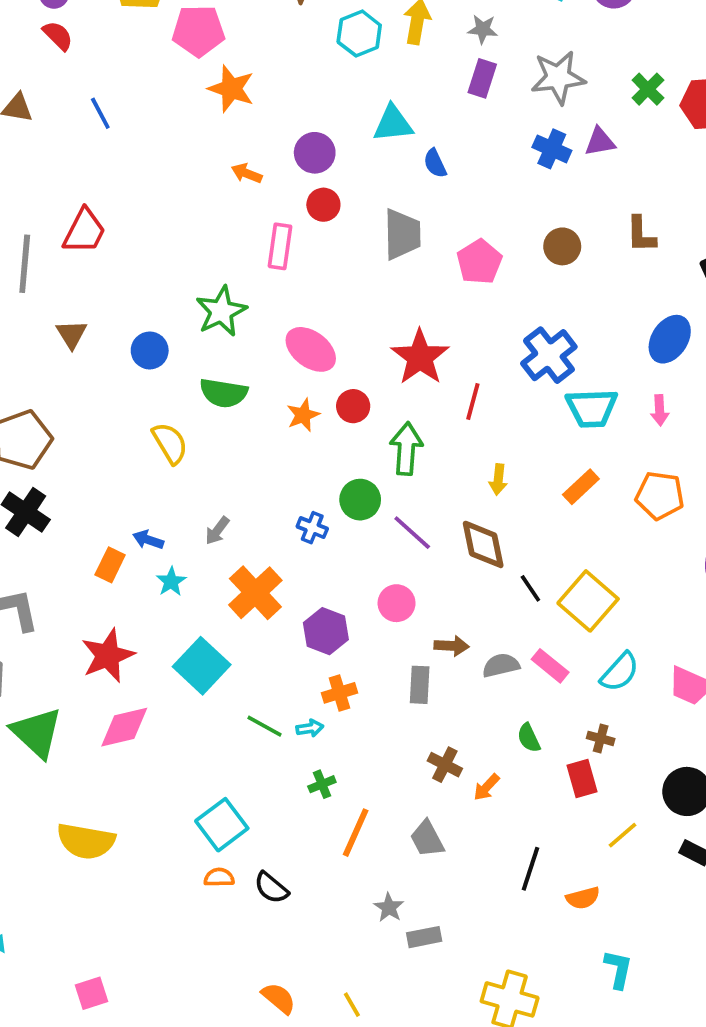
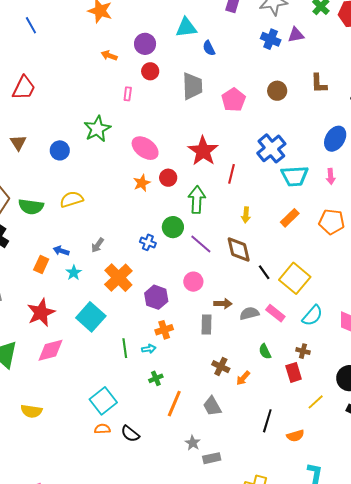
pink rectangle: (280, 246) -> (128, 94), size x0.6
green semicircle: (224, 393) -> (31, 207), moved
yellow semicircle: (170, 443) -> (72, 199), turned -75
green line: (265, 726) -> (125, 348), turned 54
yellow semicircle: (86, 841) -> (31, 411), size x0.7

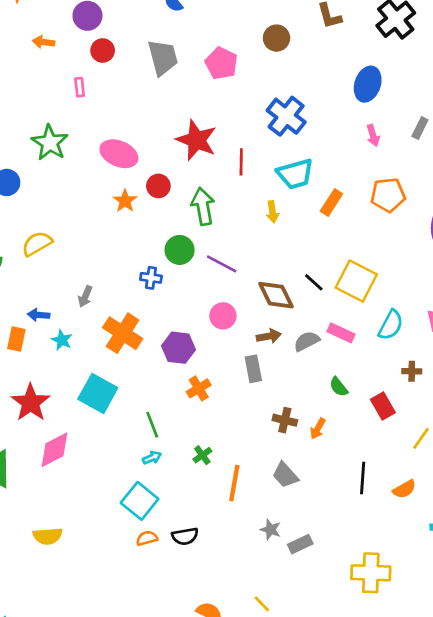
cyan trapezoid: (295, 176) -> (295, 174), moved
brown diamond: (239, 250) -> (276, 295), moved
cyan arrow: (149, 349) -> (152, 458), moved
brown cross: (303, 351) -> (412, 371), moved
black semicircle: (130, 434) -> (185, 536), turned -36

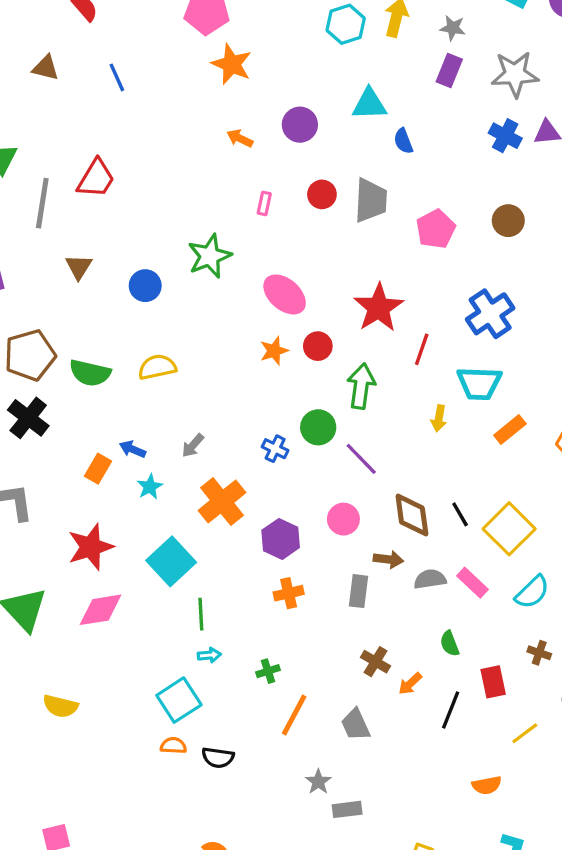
red circle: (103, 50) -> (322, 194), moved
green line: (152, 425) -> (201, 614), moved
black line: (363, 478) -> (451, 710), moved

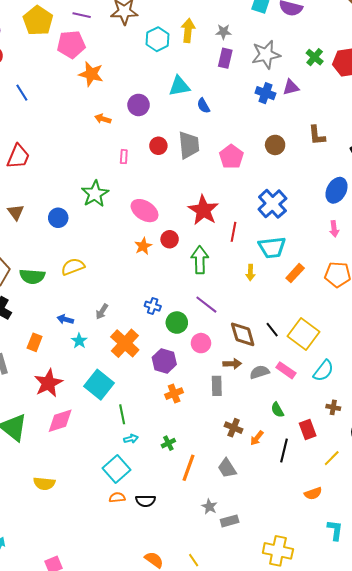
green circle: (318, 427) -> (177, 323), moved
orange rectangle: (98, 469) -> (35, 342), moved

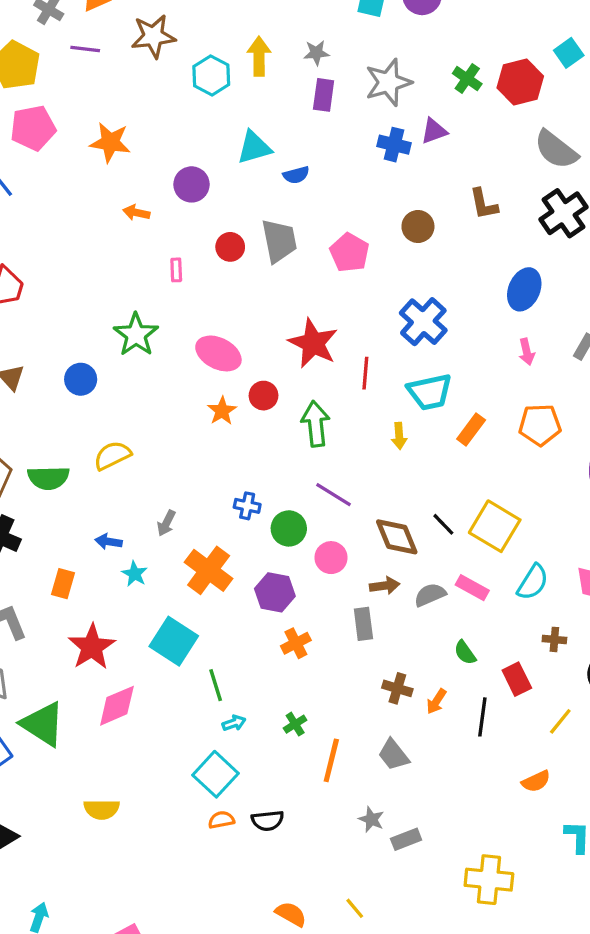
pink pentagon: (71, 44) -> (33, 128), moved
blue semicircle: (203, 106) -> (296, 175), turned -70

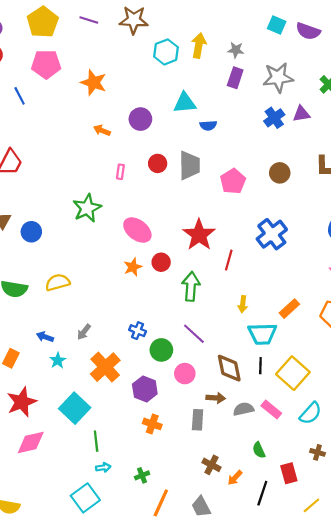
blue cross: (394, 145) -> (274, 118), turned 30
blue circle: (81, 379) -> (31, 232), moved
cyan trapezoid: (430, 392) -> (262, 334), moved
black line: (443, 524) -> (260, 366), turned 35
orange cross: (296, 643) -> (152, 424), turned 36

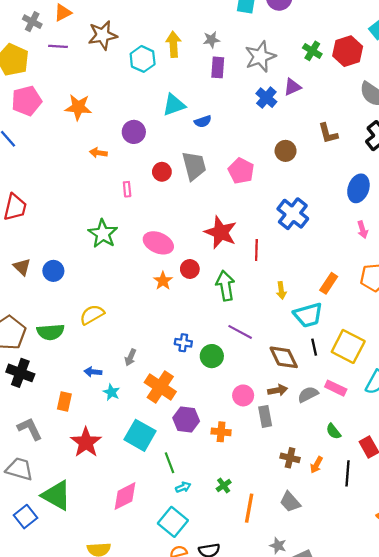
pink circle: (185, 374) -> (243, 395), moved
purple hexagon: (145, 389) -> (186, 420), moved
pink diamond: (31, 442) -> (125, 496), moved

